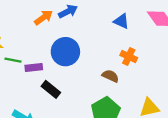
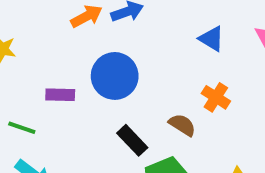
green line: (13, 60) -> (22, 128), moved
black rectangle: (51, 89) -> (132, 140), moved

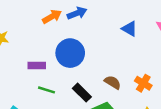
orange cross: (216, 97) -> (143, 83), moved
green line: (22, 128) -> (46, 90), moved

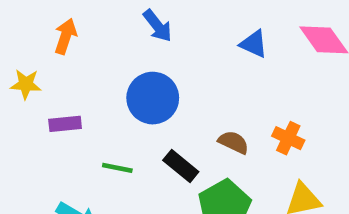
blue arrow: (77, 13) -> (157, 26), turned 78
orange arrow: (52, 17) -> (65, 36), moved, turned -36
purple rectangle: (37, 65) -> (65, 124), moved

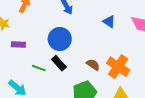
orange cross: (288, 138) -> (118, 67), size x1.6
black rectangle: (181, 166) -> (59, 63), moved

